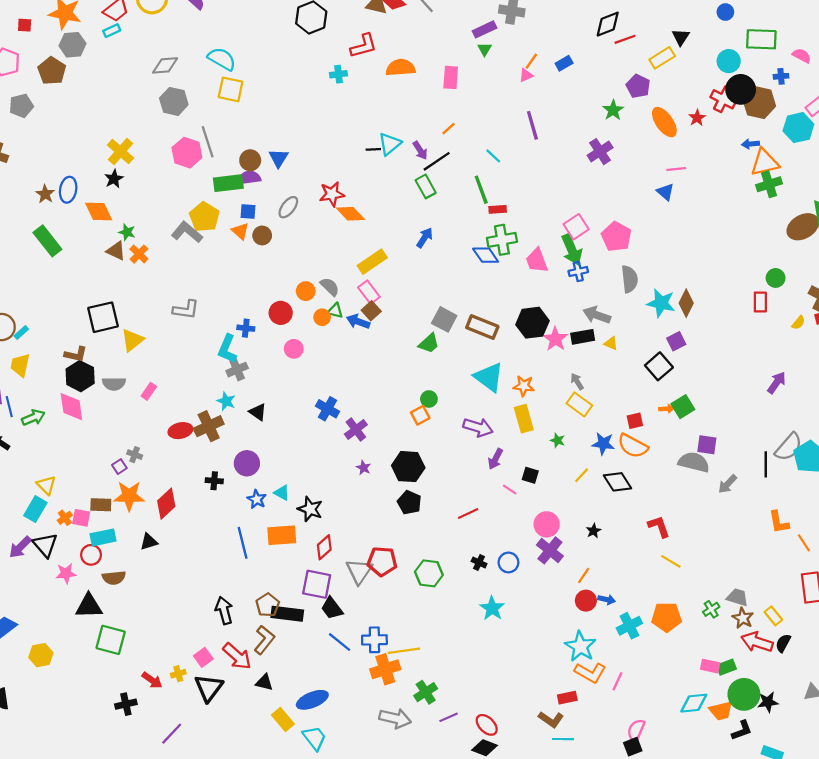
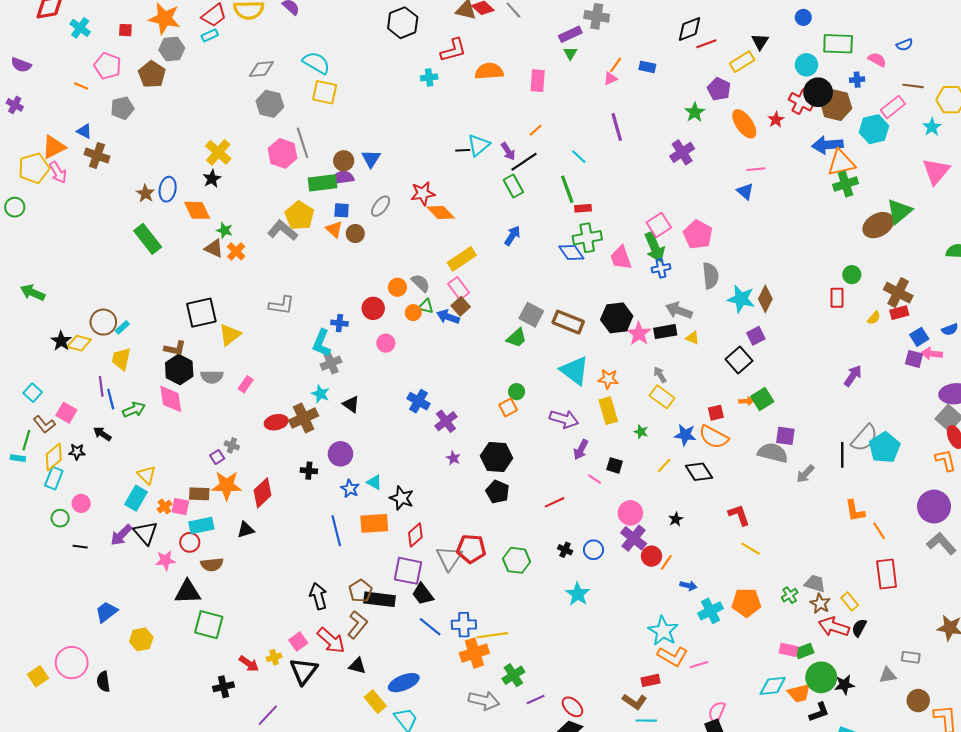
blue rectangle: (564, 63) -> (647, 67), turned 42
blue arrow: (750, 144) -> (828, 145), size x1.8
red circle: (586, 601) -> (651, 556), moved
pink line: (617, 681) -> (699, 665), turned 48

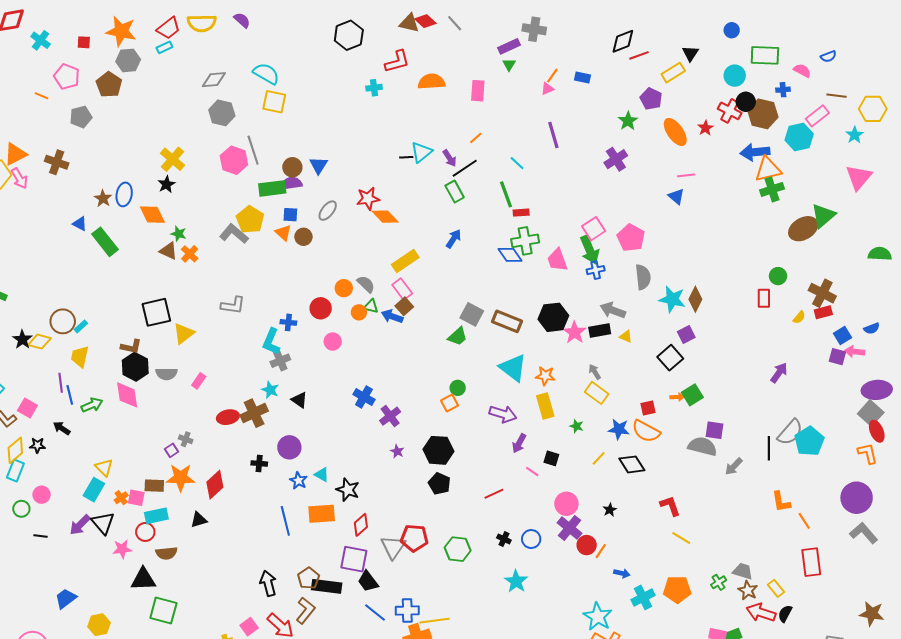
black circle: (818, 92) -> (746, 102), size x0.7
blue triangle: (84, 131) -> (80, 224), moved

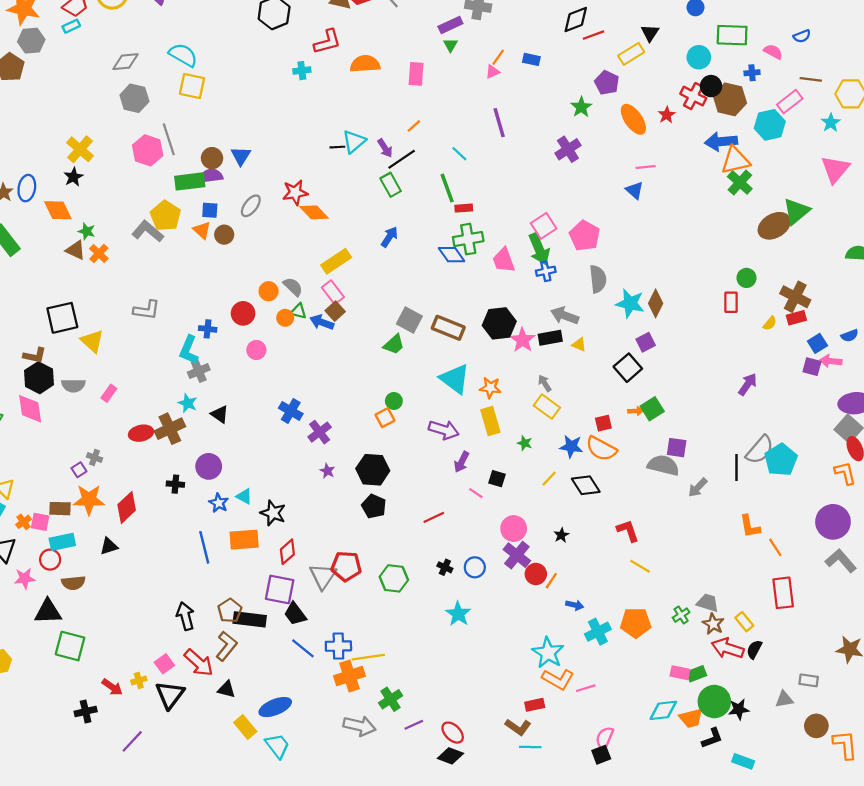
green cross: (772, 189) -> (740, 183), turned -30
yellow triangle: (184, 333) -> (92, 341), turned -40

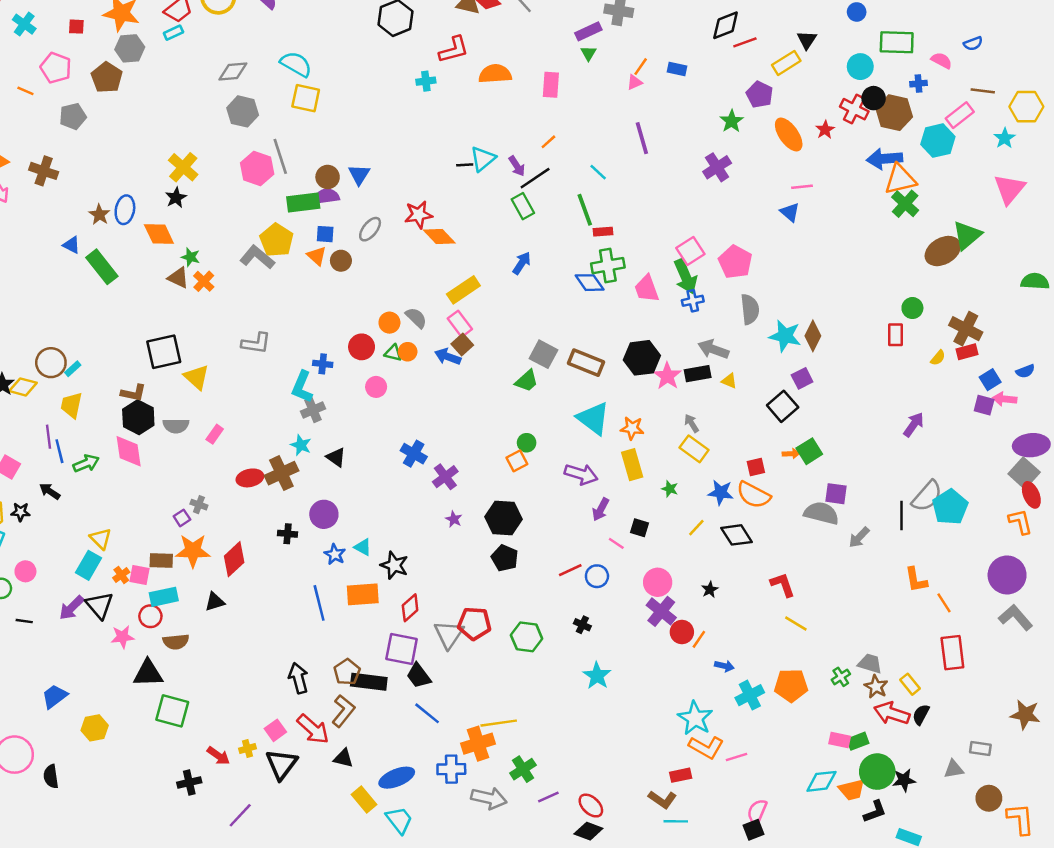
green triangle: (298, 311) -> (393, 353), moved
blue circle: (475, 567) -> (597, 576), moved
blue cross: (338, 646) -> (451, 769), moved

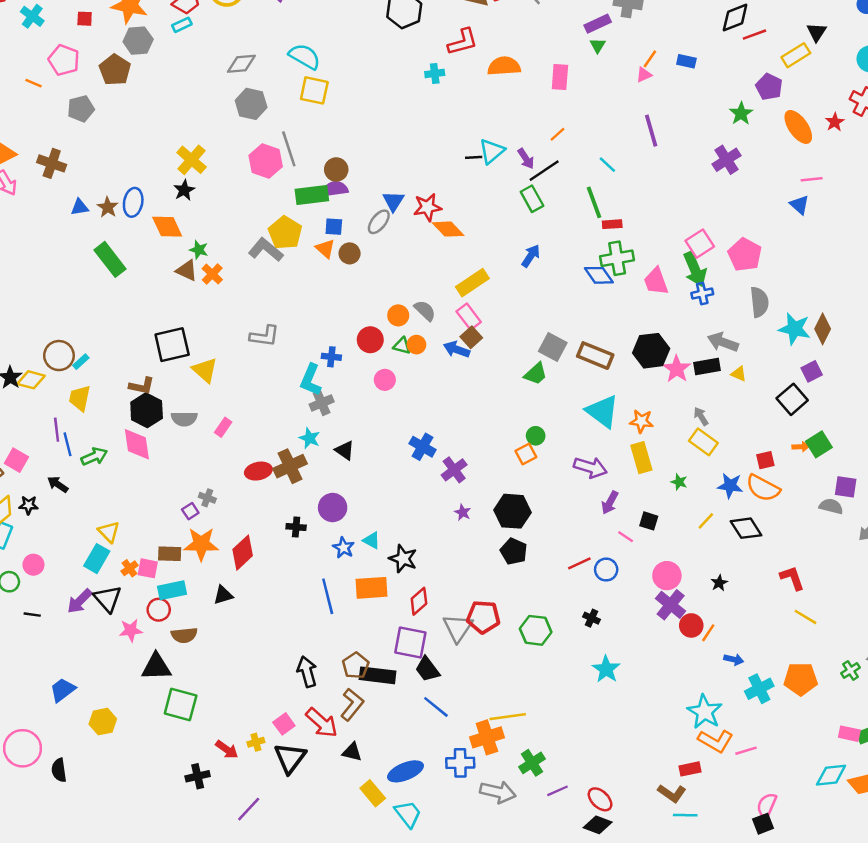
blue triangle: (359, 175) -> (393, 201), moved
blue triangle: (72, 245) -> (80, 207), moved, turned -36
gray semicircle: (821, 513) -> (831, 506), size x0.7

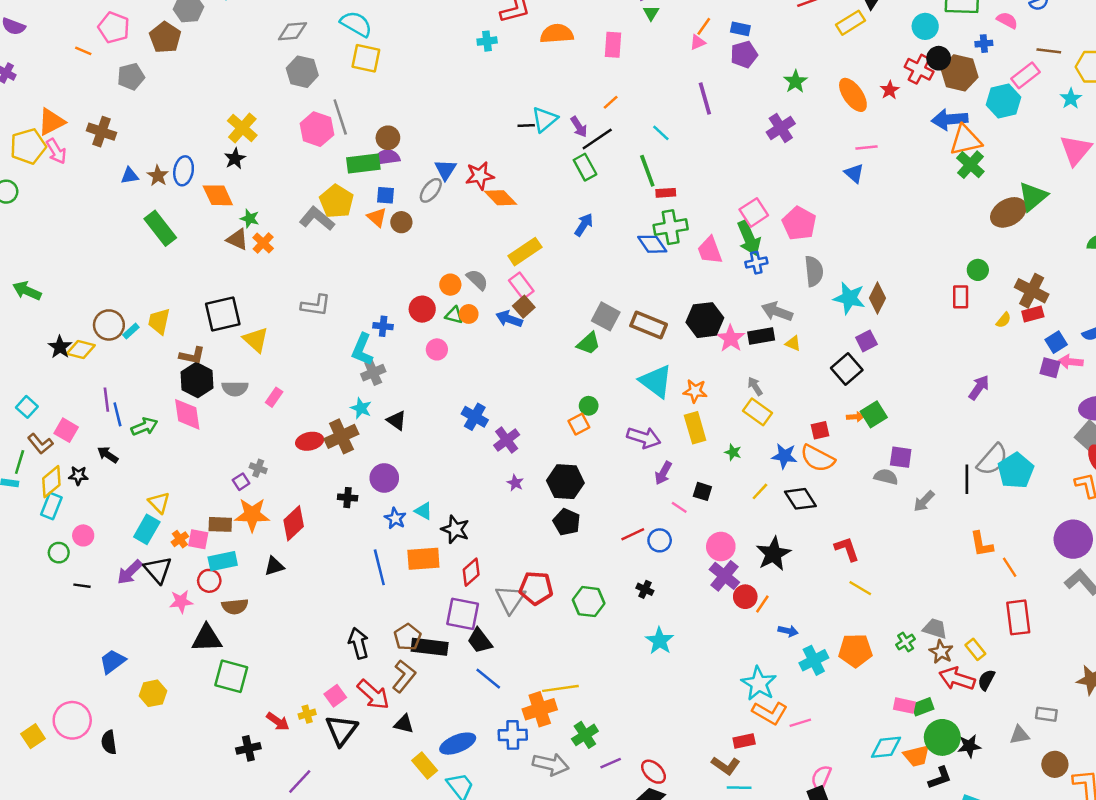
purple pentagon: (769, 87) -> (744, 55), moved, turned 30
yellow trapezoid: (80, 398) -> (159, 321), moved
black star: (719, 583) -> (773, 554), size x2.0

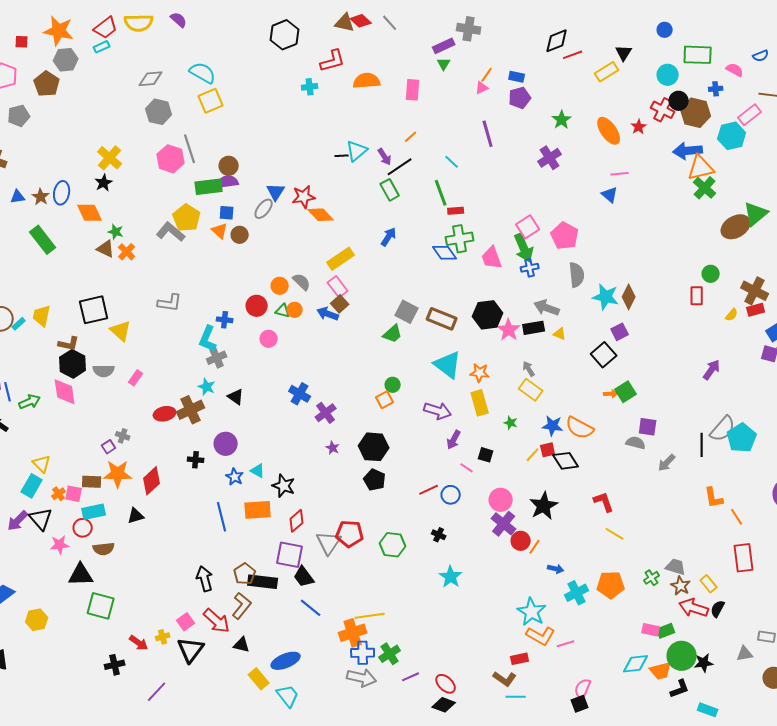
yellow square: (366, 58) -> (211, 101), turned -35
red square: (820, 430) -> (548, 450), moved
blue cross: (513, 735) -> (363, 653), moved

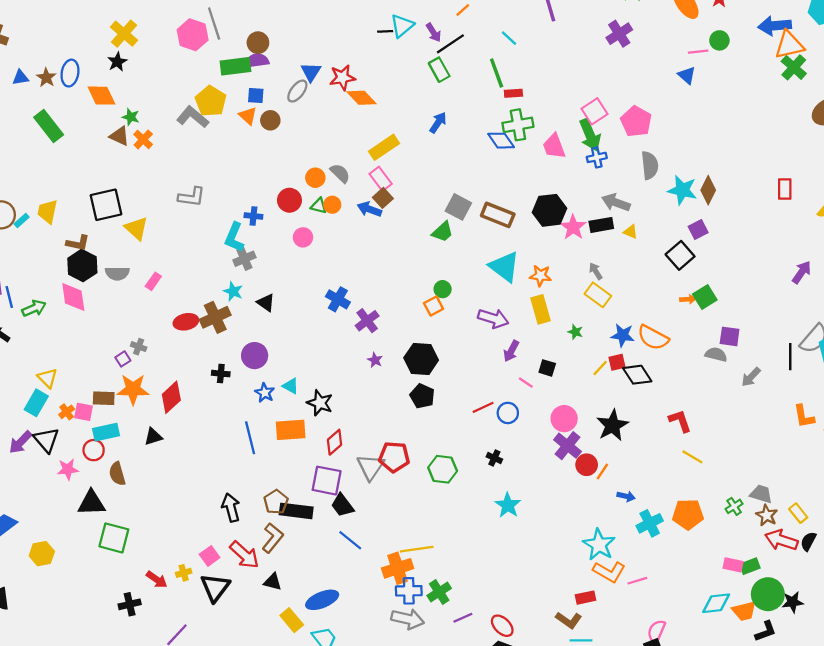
green circle: (711, 274) -> (719, 40), moved
brown semicircle: (104, 549) -> (117, 474), turned 80

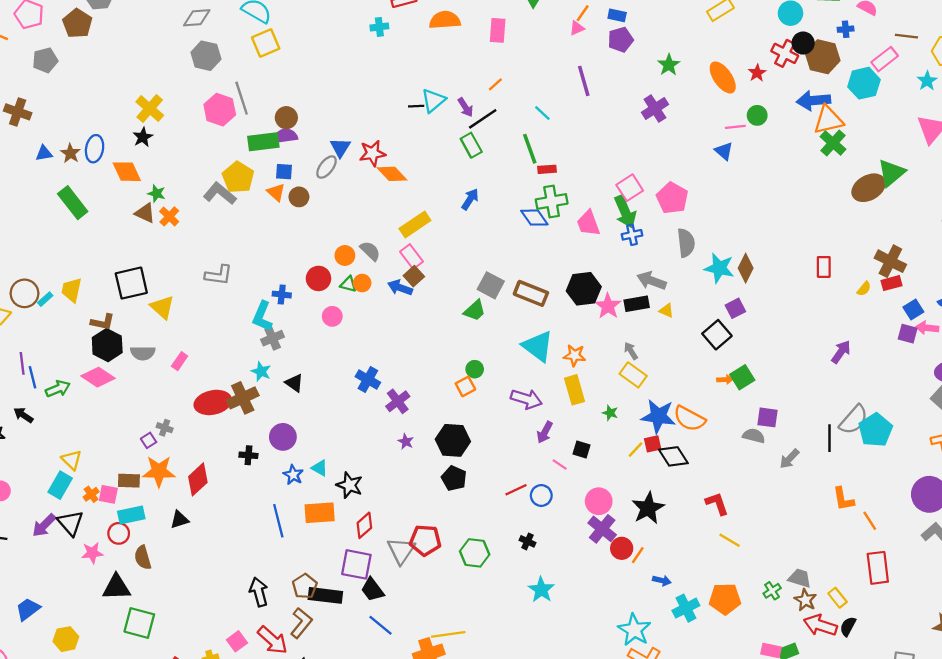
pink diamond: (73, 297) -> (98, 377), turned -48
red ellipse: (186, 322) -> (213, 402), size x1.4
blue star: (623, 335) -> (658, 416), size x1.4

